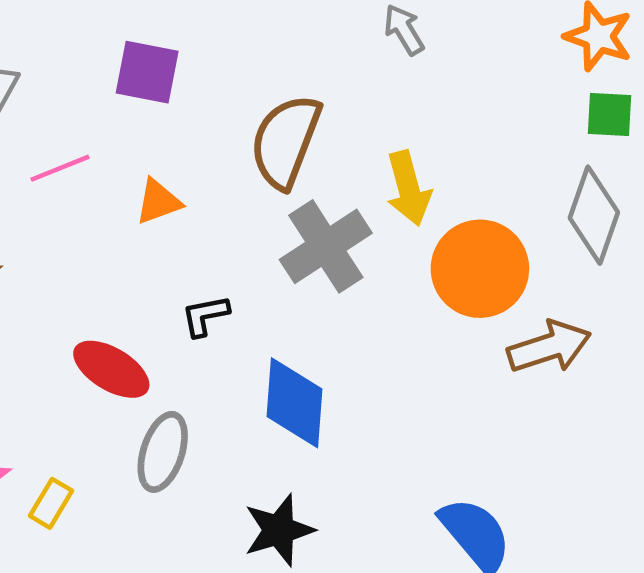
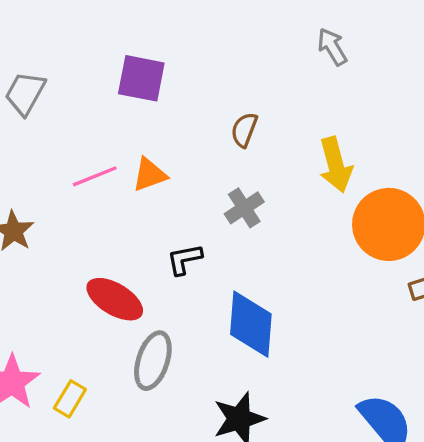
brown semicircle: (286, 141) -> (244, 130), size x0.5
pink line: (60, 168) -> (95, 176), moved
gray cross: (326, 246) -> (244, 208), moved, size x0.6

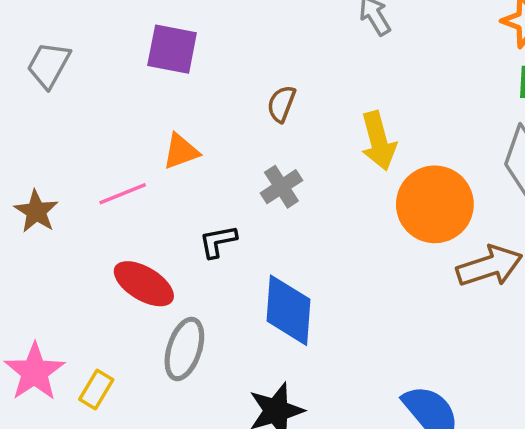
pink line: (95, 176) -> (123, 194), moved

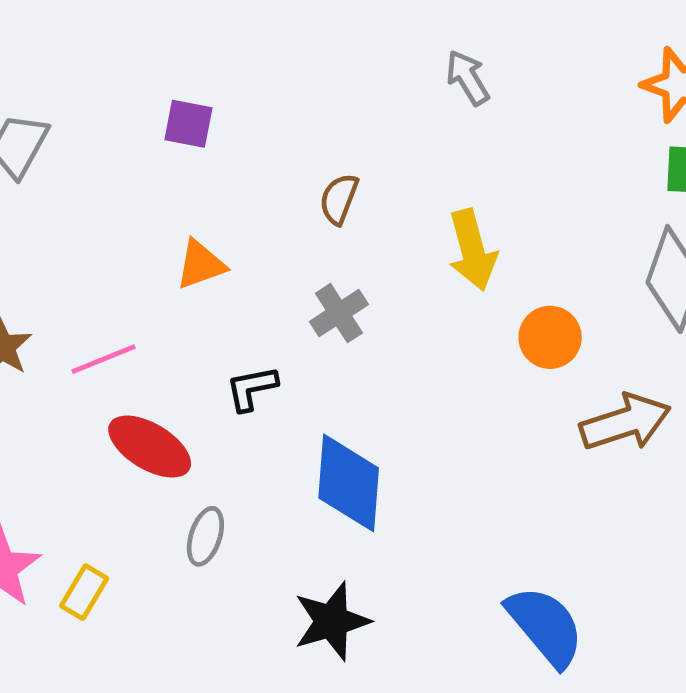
purple square: (172, 49) -> (188, 124), size x0.7
pink line: (123, 194) -> (104, 359), moved
orange circle: (435, 204) -> (550, 337), size x0.6
gray ellipse: (184, 349) -> (205, 536), size x0.7

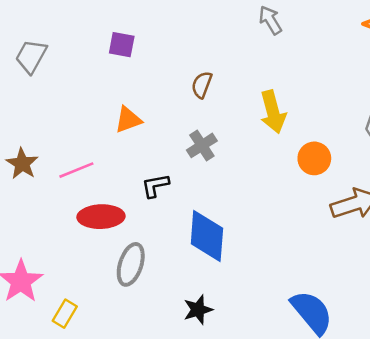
red ellipse: (150, 447) -> (101, 217), turned -33
gray ellipse: (205, 536) -> (131, 264), size x1.4
yellow rectangle: (84, 592) -> (65, 314), moved
black star: (332, 621) -> (198, 310), size x0.7

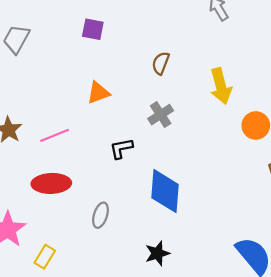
red ellipse: (101, 217) -> (51, 183), moved
gray ellipse: (131, 264) -> (101, 215), size x0.7

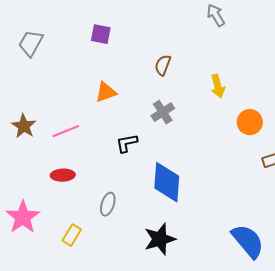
yellow arrow: (221, 86) -> (218, 86), size x0.7
red ellipse: (51, 183) -> (63, 175), size x0.7
black star: (157, 253) -> (160, 239), size x1.4
yellow rectangle: (45, 257) -> (72, 235), moved

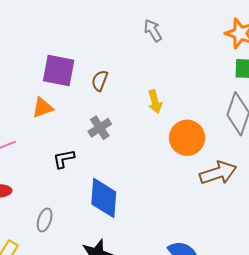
purple square: (101, 34) -> (59, 71), moved, size x1.6
orange circle: (250, 122) -> (187, 138), size x1.4

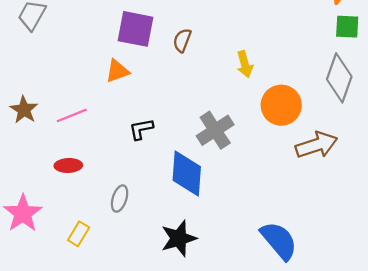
gray cross: (100, 128) -> (215, 130), moved, size x1.4

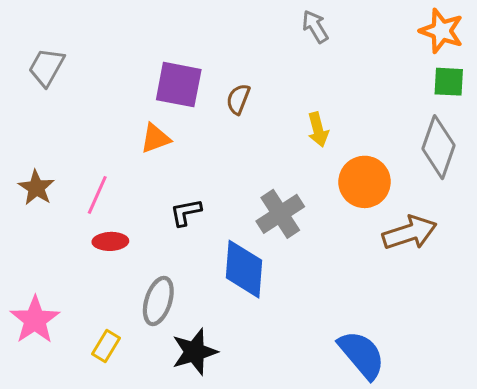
pink line: (72, 115) -> (97, 195), turned -44
red ellipse: (68, 166) -> (110, 241), moved
gray ellipse: (120, 199) -> (158, 301), size x1.4
black star: (179, 238) -> (195, 352), moved

